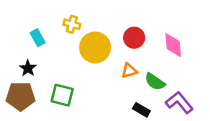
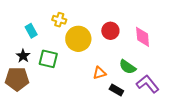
orange triangle: (129, 71) -> (99, 73), moved
green square: (62, 95) -> (48, 59), moved

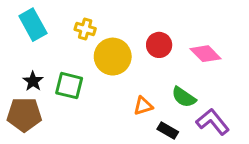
cyan rectangle: (31, 31) -> (33, 25), moved, size x1.5
pink diamond: (143, 37) -> (205, 54), turned -40

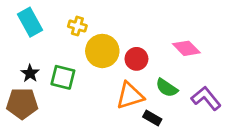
red circle: (159, 45) -> (136, 59), moved
orange triangle: (143, 106) -> (130, 96), size x1.6
purple L-shape: (213, 122) -> (206, 98), moved

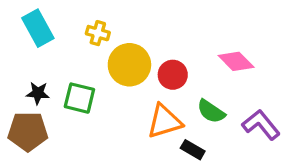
black star: (30, 73) -> (38, 93), turned -30

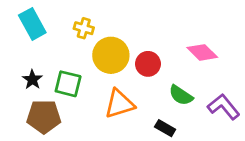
black star: (38, 93) -> (32, 80), turned 30
orange triangle: (164, 121) -> (119, 104), moved
brown pentagon: (28, 131) -> (44, 117), moved

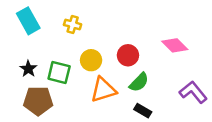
yellow circle: (111, 55) -> (91, 60), moved, size x0.7
green semicircle: (181, 95) -> (139, 82), moved, turned -80

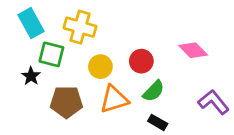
yellow cross: (73, 25) -> (80, 27), size x1.6
green square: (59, 72) -> (51, 54), moved
brown pentagon: (38, 101) -> (66, 102), moved

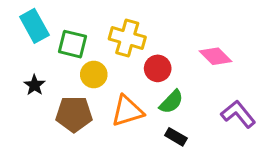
yellow cross: (80, 27) -> (127, 38), moved
green square: (51, 54) -> (72, 44), moved
yellow circle: (100, 67) -> (94, 74), moved

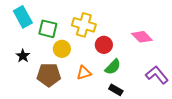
orange triangle: (127, 111) -> (84, 73), size x0.7

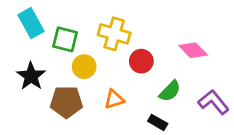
black star: (23, 56) -> (31, 76), size x1.5
green semicircle: (113, 67) -> (170, 91), moved

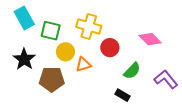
orange triangle: (114, 99) -> (83, 64), moved

